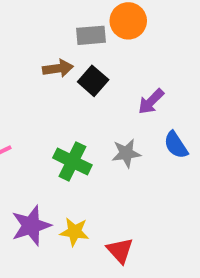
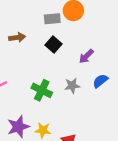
brown arrow: (58, 68) -> (17, 38), moved
blue semicircle: (176, 145) -> (100, 81), turned 84

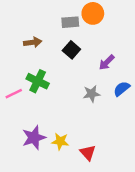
green cross: (42, 90) -> (38, 81), moved

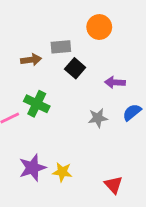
gray rectangle: (70, 22) -> (61, 47), moved
purple arrow: (107, 62) -> (115, 82), turned 48
red triangle: (88, 153) -> (113, 185), moved

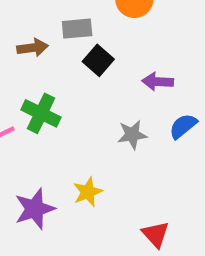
yellow star: (62, 172) -> (88, 192), moved, turned -30

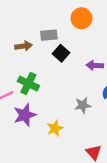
gray star: (132, 135) -> (83, 105), moved
purple star: (35, 209) -> (25, 115), moved

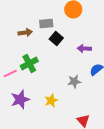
green cross: (28, 84) -> (29, 63), turned 36
purple star: (25, 115) -> (20, 99), moved

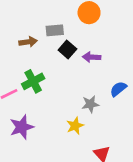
purple arrow: (84, 48) -> (92, 57), moved
yellow star: (51, 100) -> (75, 126), moved

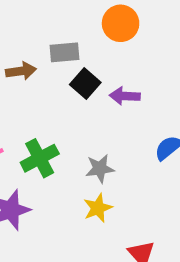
green cross: (33, 81) -> (40, 158), moved
gray star: (90, 104) -> (100, 169), moved

